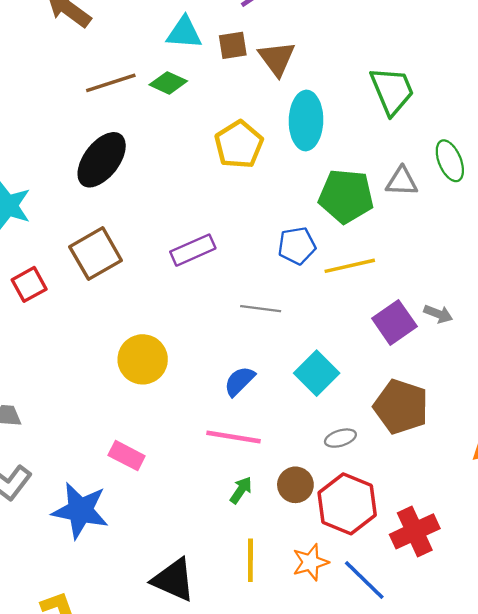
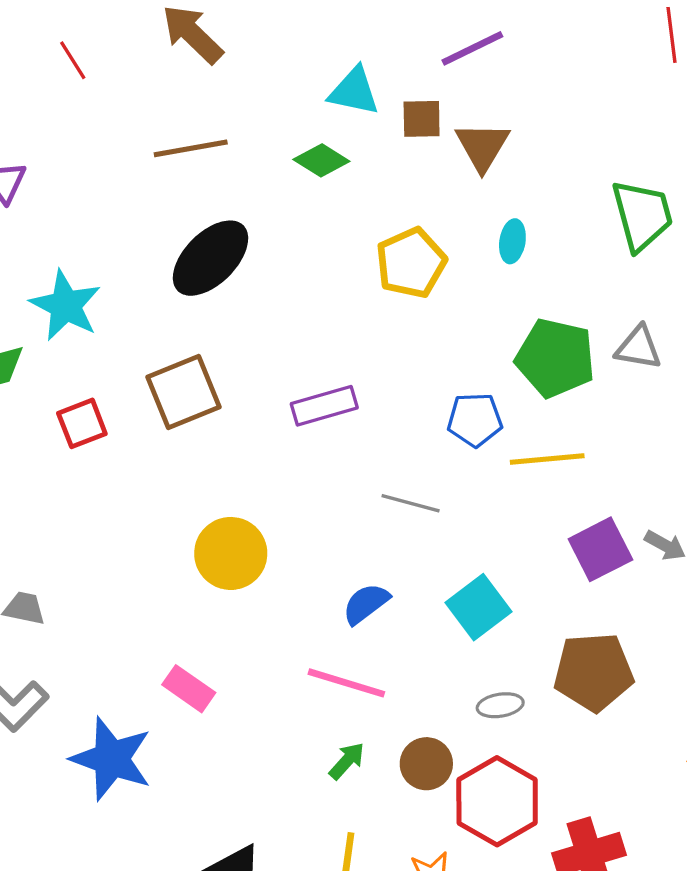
brown line: (111, 83) -> (191, 148), moved
cyan ellipse: (306, 120) -> (512, 241), size x0.5
brown pentagon: (401, 407) -> (594, 672), turned -30

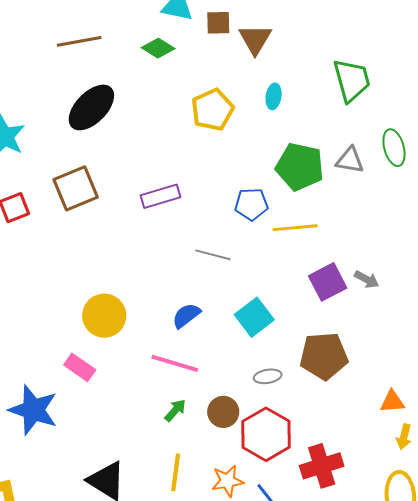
yellow circle: (231, 553) -> (104, 316), moved

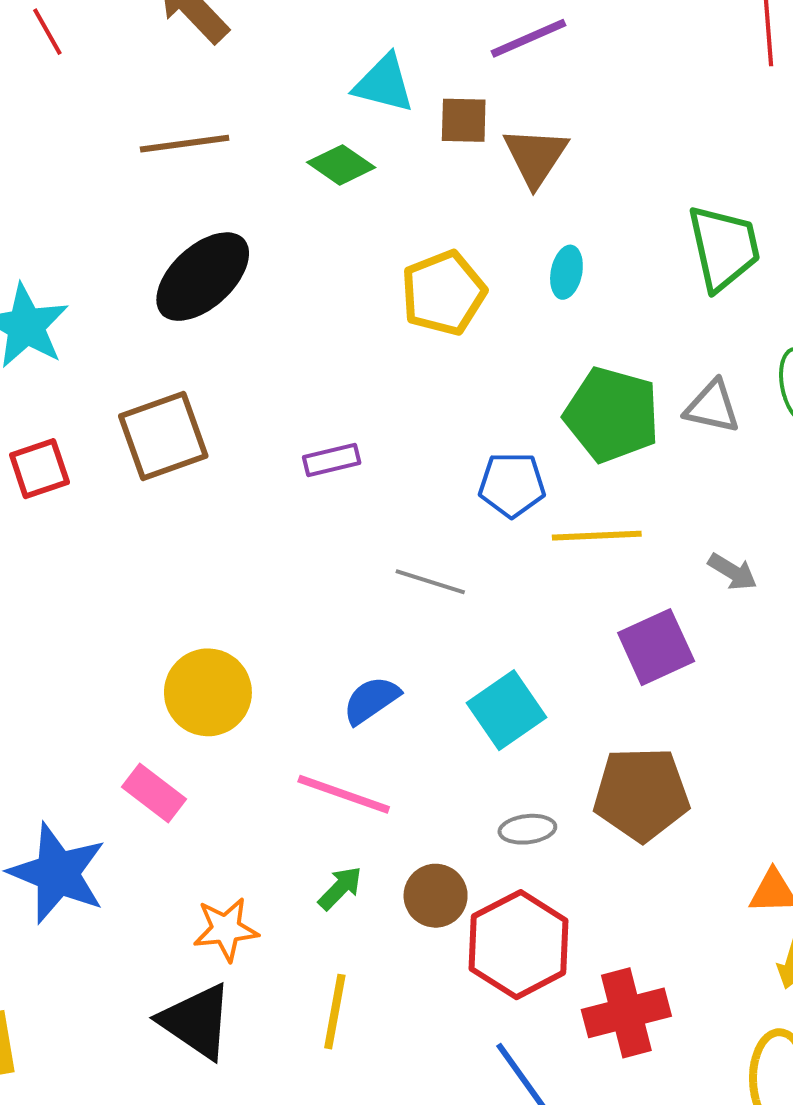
purple rectangle: (160, 196) -> (332, 460), size x0.7
gray arrow: (367, 279) -> (732, 572), moved
orange star: (228, 481) -> (226, 929), moved

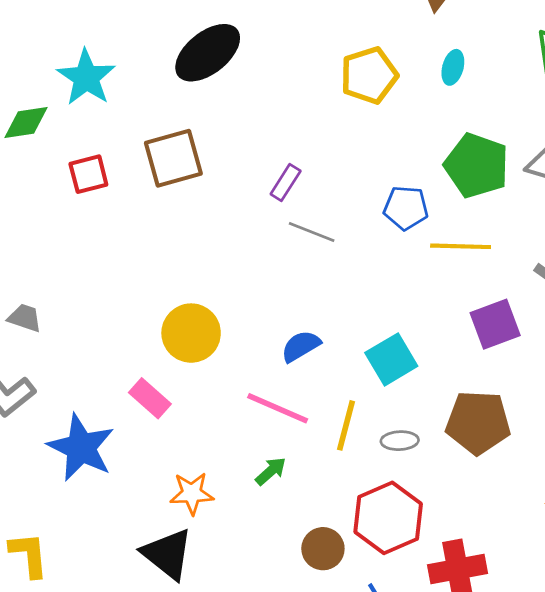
purple rectangle: (332, 460) -> (286, 183), turned -48
gray line: (430, 582) -> (312, 232), moved
brown circle: (436, 896) -> (323, 549), moved
yellow line: (335, 1012) -> (346, 425), moved

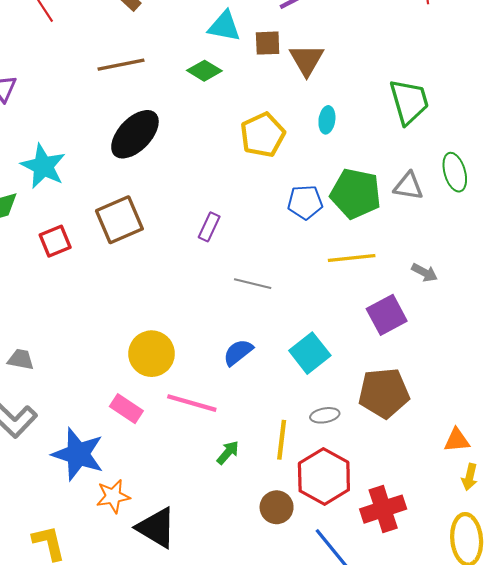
blue pentagon: (406, 208) -> (305, 202), moved
gray line: (312, 232) -> (253, 284), moved
pink line: (278, 408) -> (192, 403), moved
yellow line: (346, 425) -> (282, 440), moved
orange star: (192, 493) -> (113, 496), moved

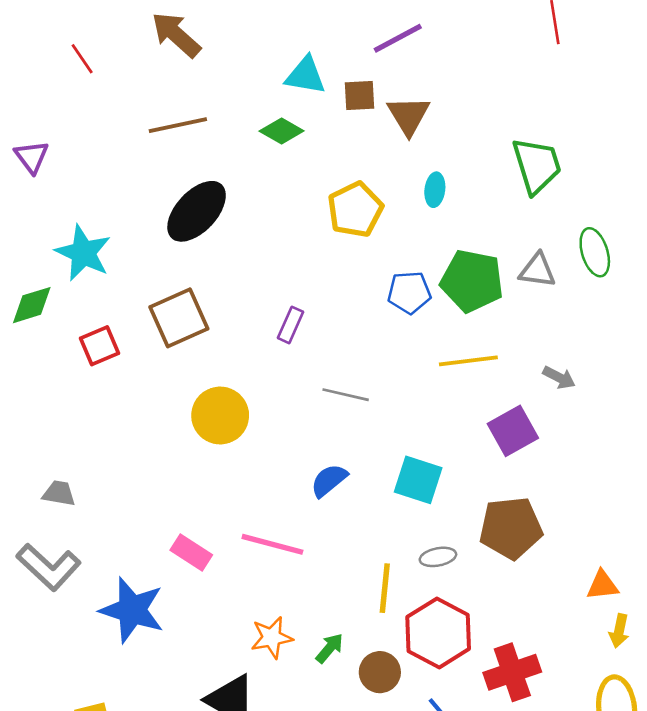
cyan square: (310, 353) -> (418, 480), turned -33
yellow circle: (152, 354) -> (220, 415), moved
green arrow: (228, 453) -> (330, 648), moved
orange star: (113, 496) -> (272, 637), moved

